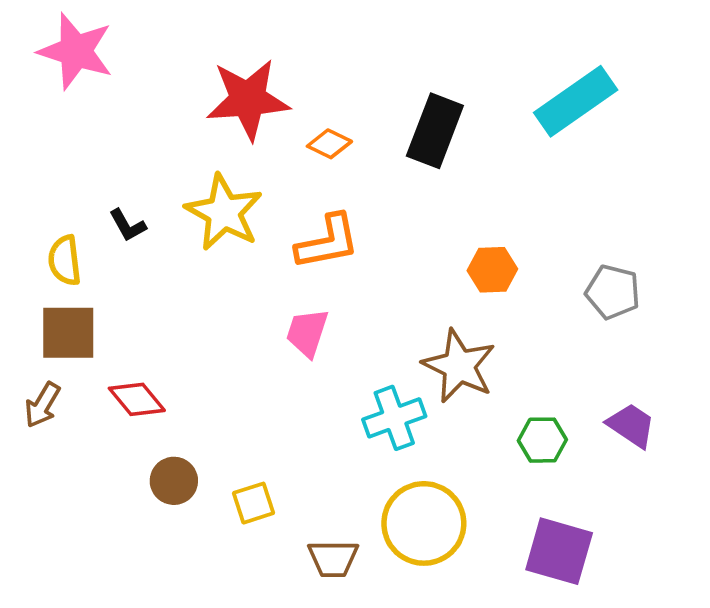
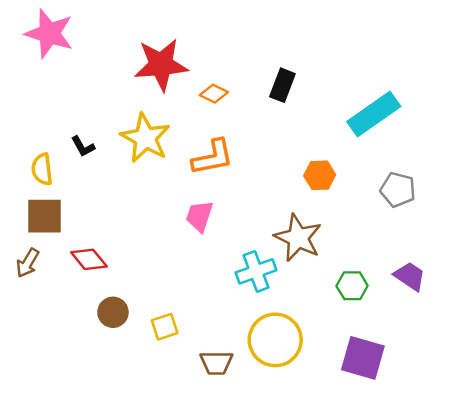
cyan rectangle: (576, 101) -> (374, 114), moved
black rectangle: (435, 131) -> (282, 85), size x0.7

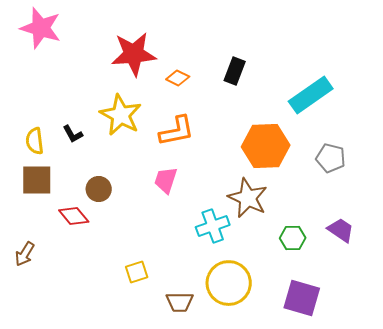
black L-shape: (83, 146) -> (73, 134), moved
orange hexagon: (320, 175) -> (266, 146), size x1.8
brown arrow: (28, 263) -> (25, 254), moved
brown circle: (113, 312) -> (99, 189), moved

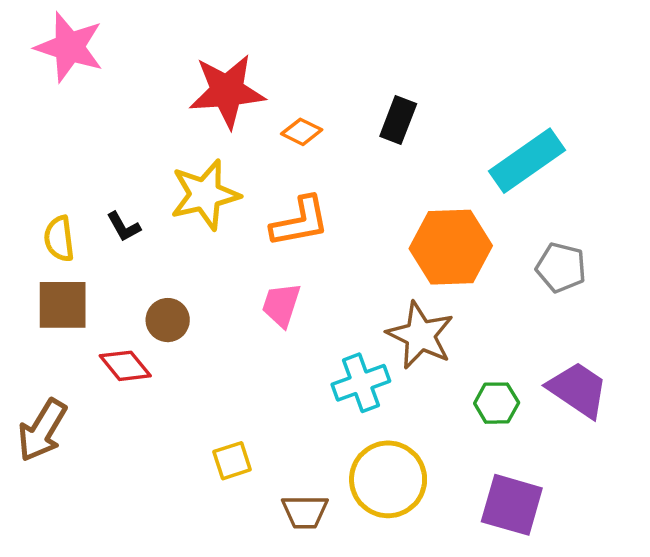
yellow star: (121, 115) -> (205, 195), turned 30
purple trapezoid: (341, 230) -> (578, 390), size x1.4
brown arrow: (25, 254) -> (42, 430), size x1.5

